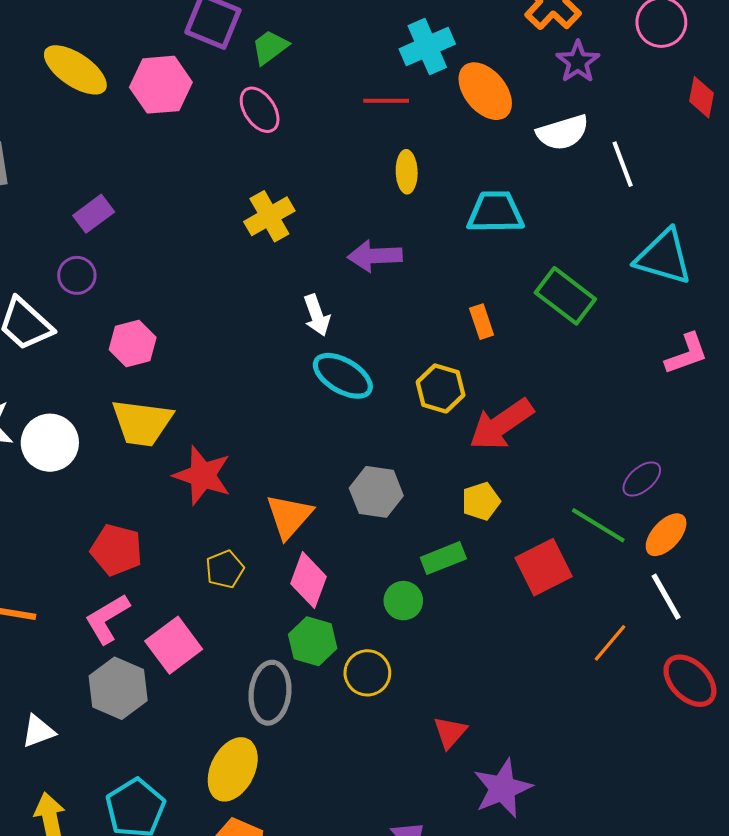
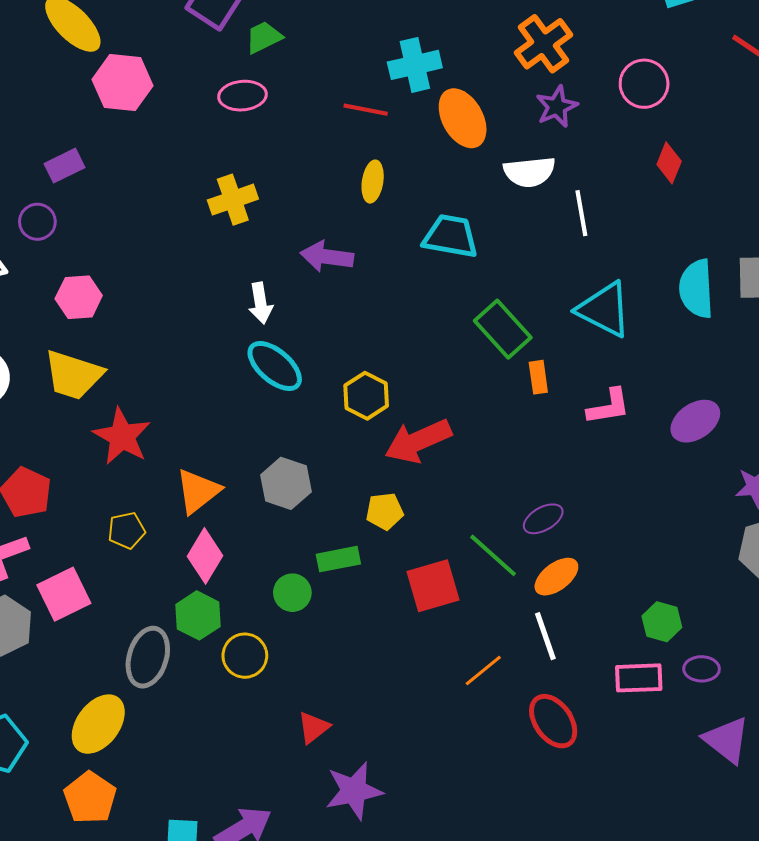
pink hexagon: (161, 85) -> (122, 83), moved
pink ellipse: (260, 110) -> (243, 96), turned -72
orange rectangle: (482, 322) -> (538, 377), moved

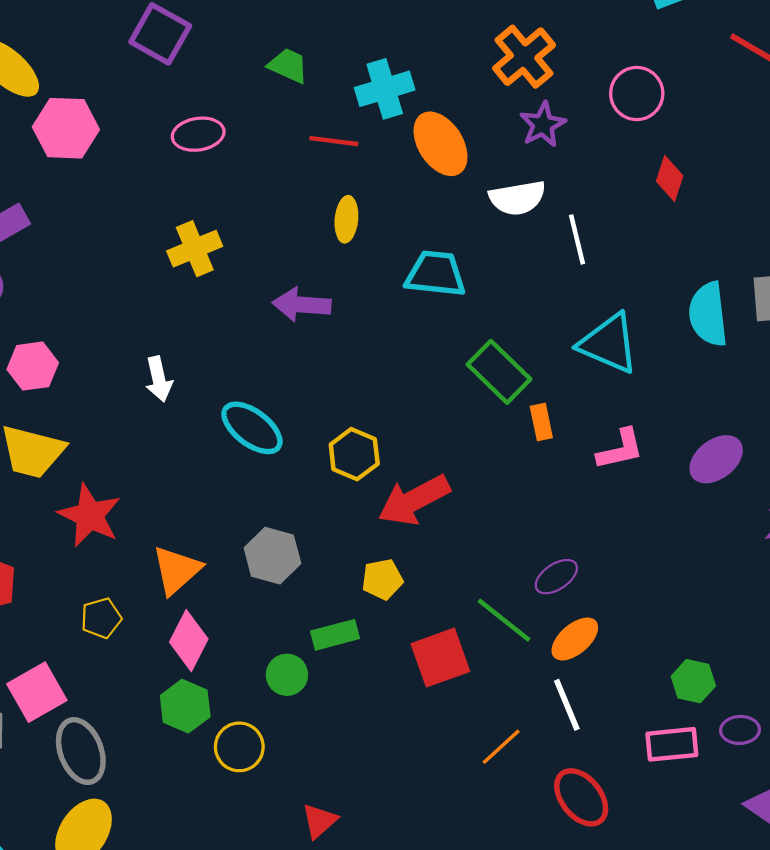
green trapezoid: (264, 37) -> (288, 66), moved, turned 54
white arrow: (261, 303) -> (159, 379), moved
gray ellipse: (148, 657) -> (81, 751), moved, turned -34

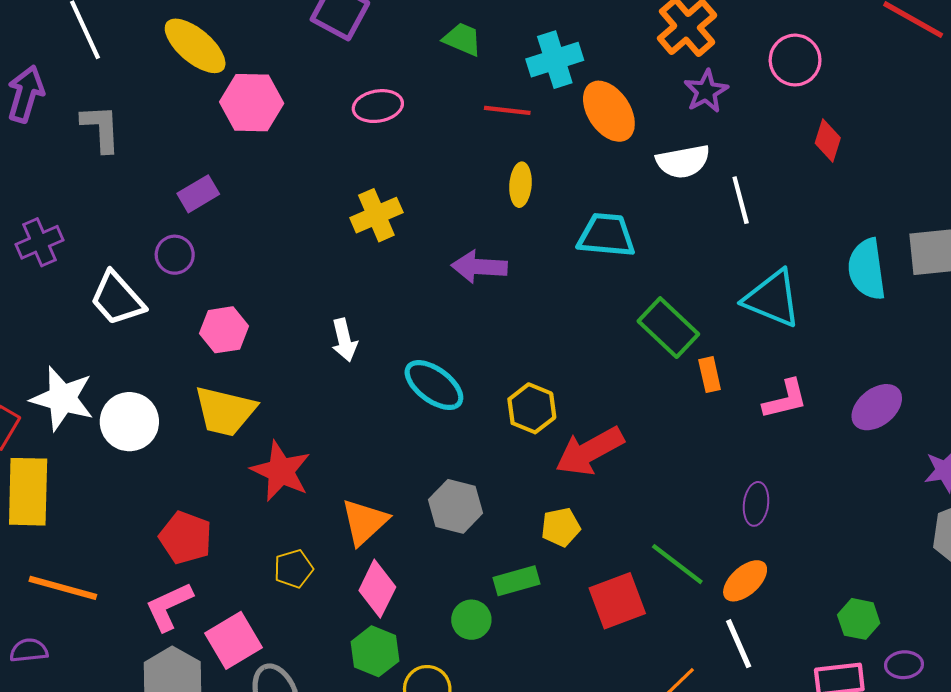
purple ellipse: (556, 577) -> (756, 504), moved, turned -48

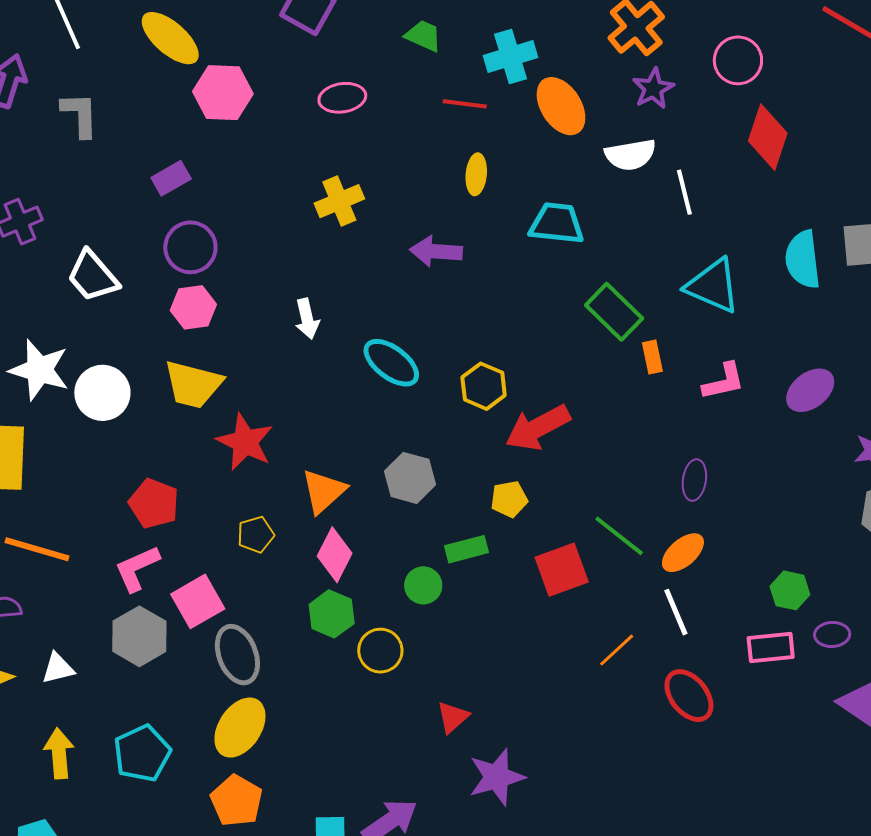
red diamond: (828, 140) -> (768, 137), size x1.6
purple circle: (175, 255) -> (190, 247), moved, size x1.4

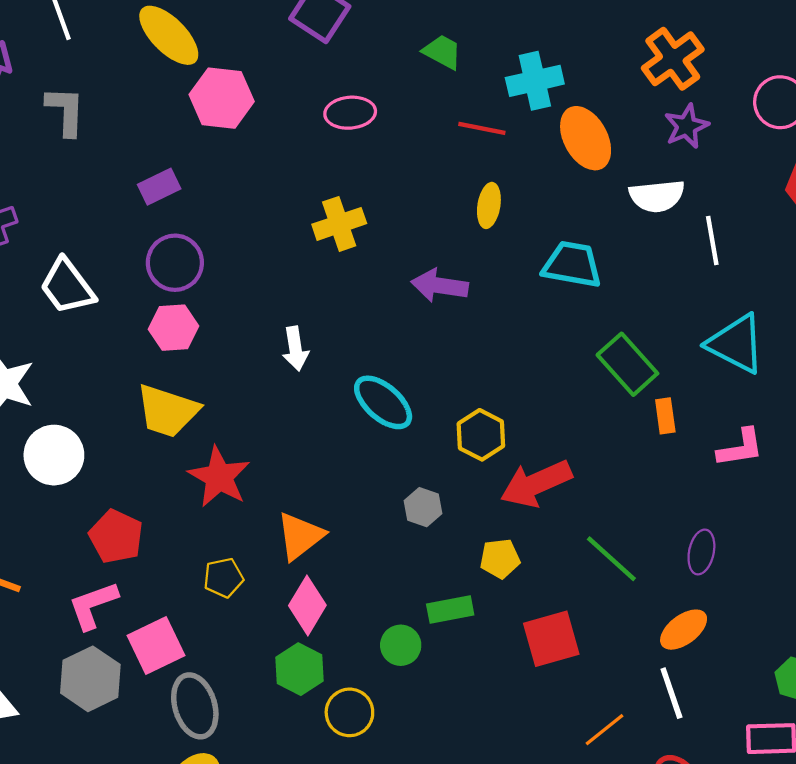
white circle: (102, 393) -> (54, 455), moved
gray hexagon: (410, 478) -> (423, 507), moved, size x0.7
green line: (619, 536) -> (611, 559), moved

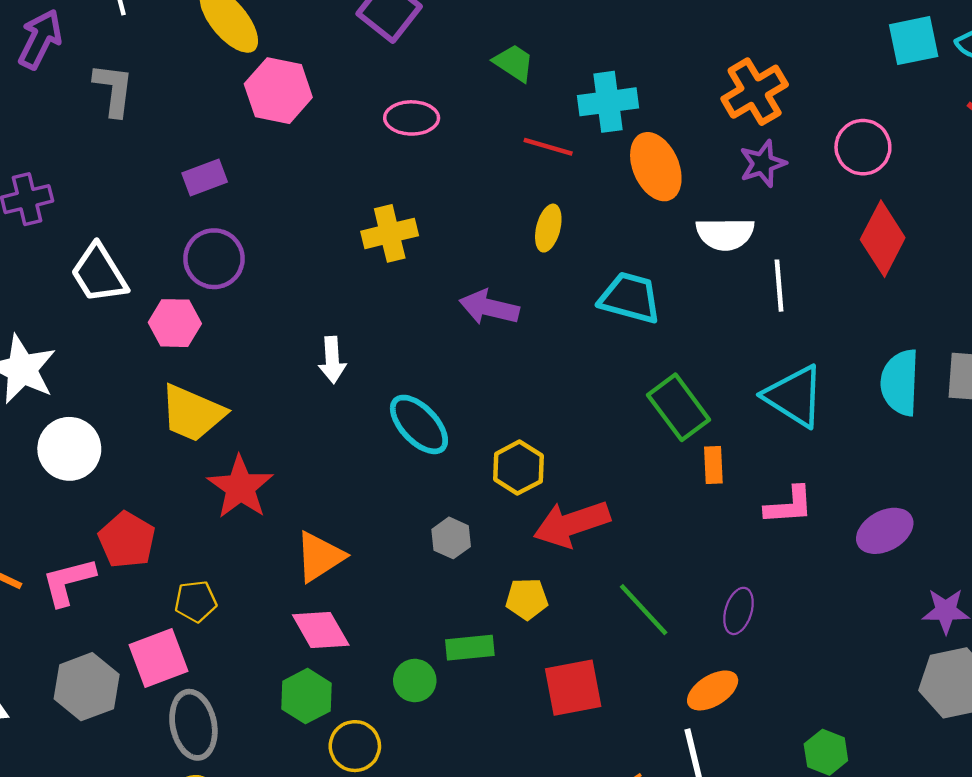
pink hexagon: (174, 328) -> (175, 323), moved
yellow pentagon: (223, 578) -> (196, 601), moved
pink L-shape: (93, 605) -> (68, 582), moved
pink diamond: (307, 605) -> (321, 630), turned -66

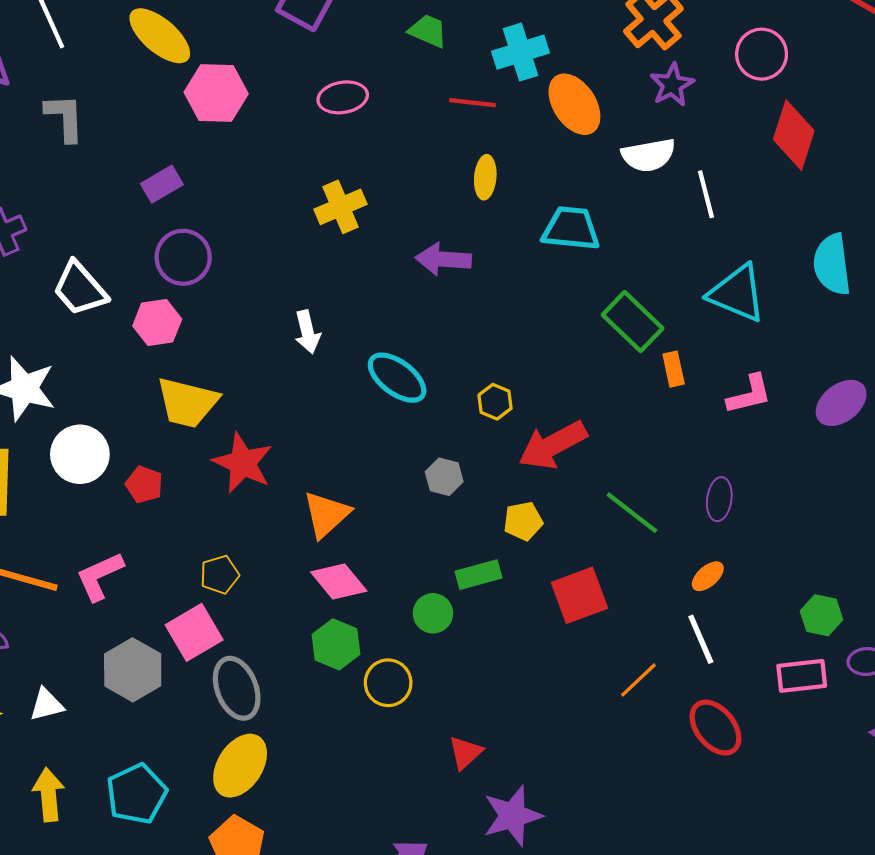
yellow hexagon: (518, 468) -> (495, 402), size x0.7
red pentagon: (127, 540) -> (144, 485), moved, size x0.7
orange ellipse: (713, 690) -> (708, 576), size x0.7

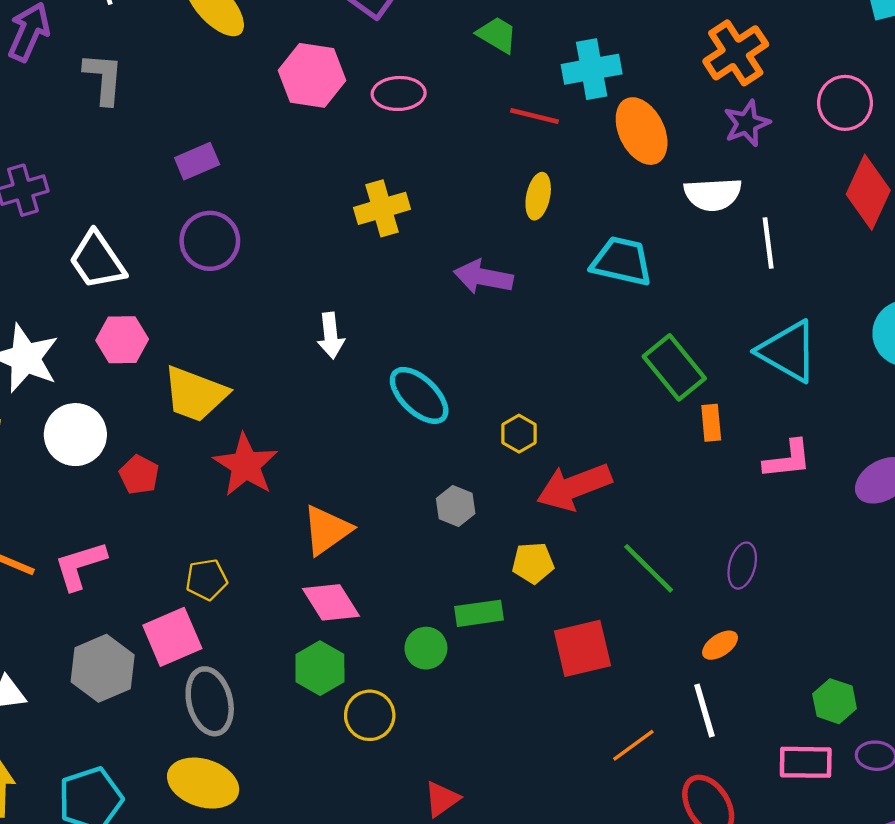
pink hexagon: (216, 93) -> (312, 75), moved
pink hexagon: (157, 322) -> (122, 340), moved
yellow ellipse: (240, 766) -> (203, 783), turned 68

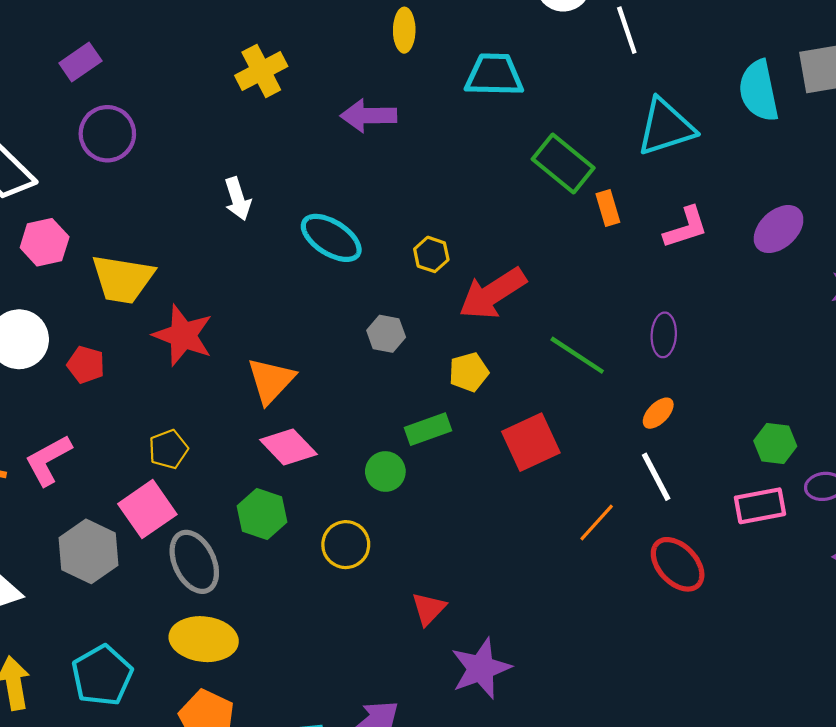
cyan triangle: (788, 351) -> (666, 127), turned -36
green hexagon: (320, 668) -> (262, 514), moved

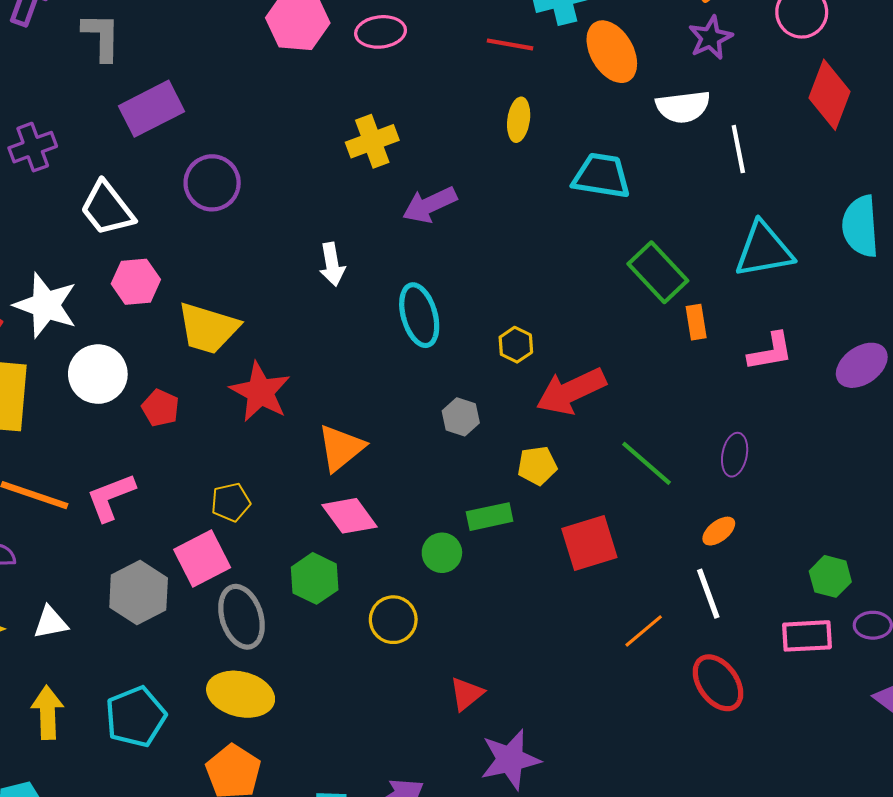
purple rectangle: (80, 62) -> (151, 109), moved, size x1.5
purple arrow: (368, 116) -> (430, 205), moved, turned -32
cyan ellipse: (331, 238) -> (419, 315), turned 34

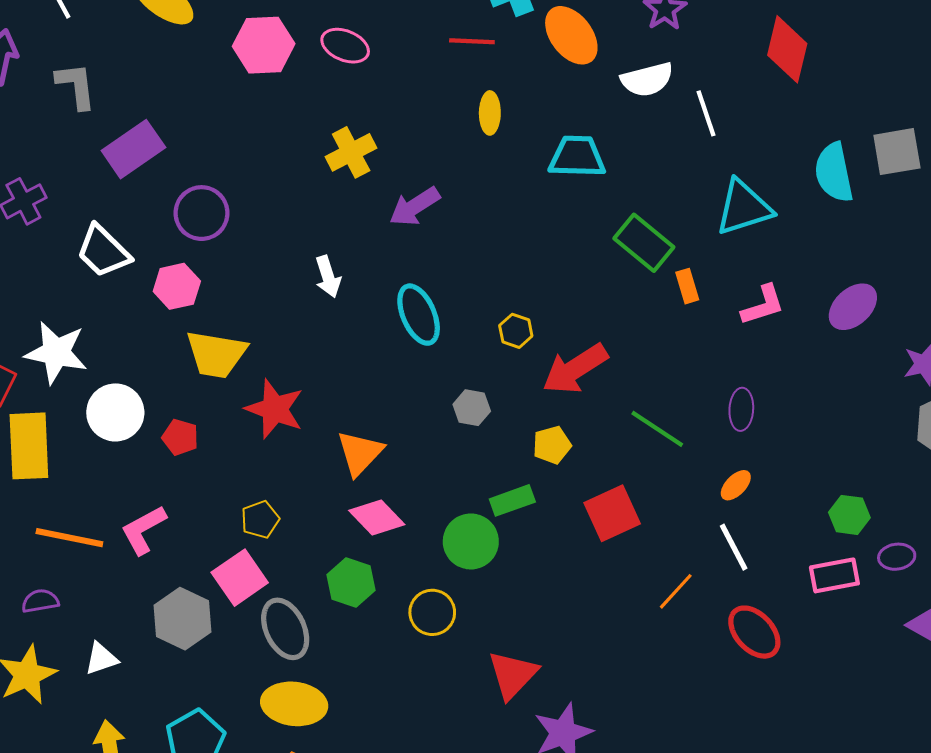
pink ellipse: (381, 32) -> (345, 46), turned 36
pink hexagon: (136, 282) -> (177, 286), moved
green circle: (442, 553) -> (471, 541), size x1.4
red triangle: (467, 694) -> (513, 675), size x1.5

